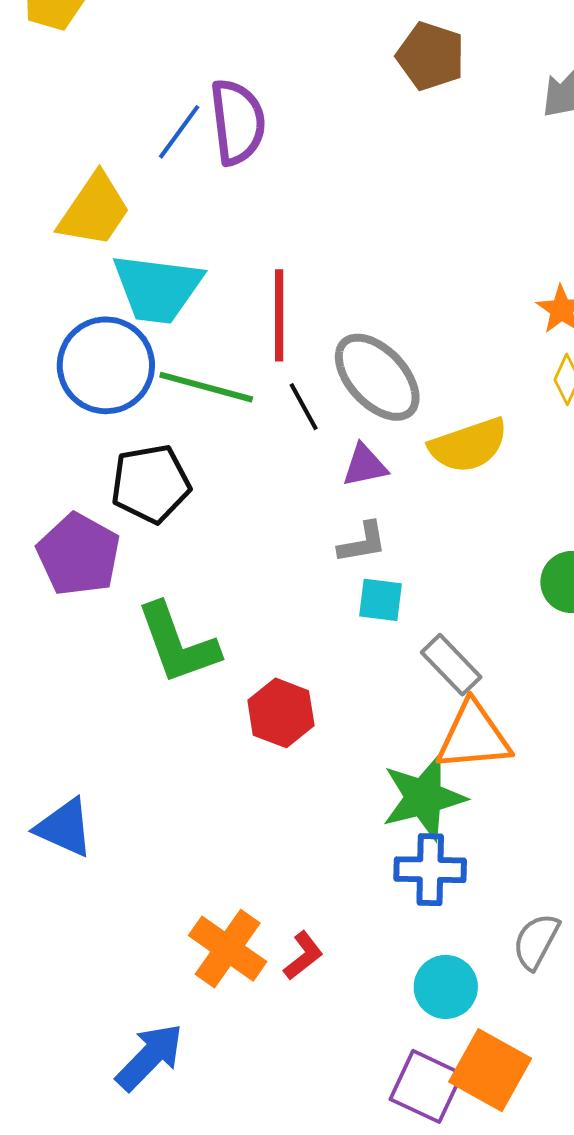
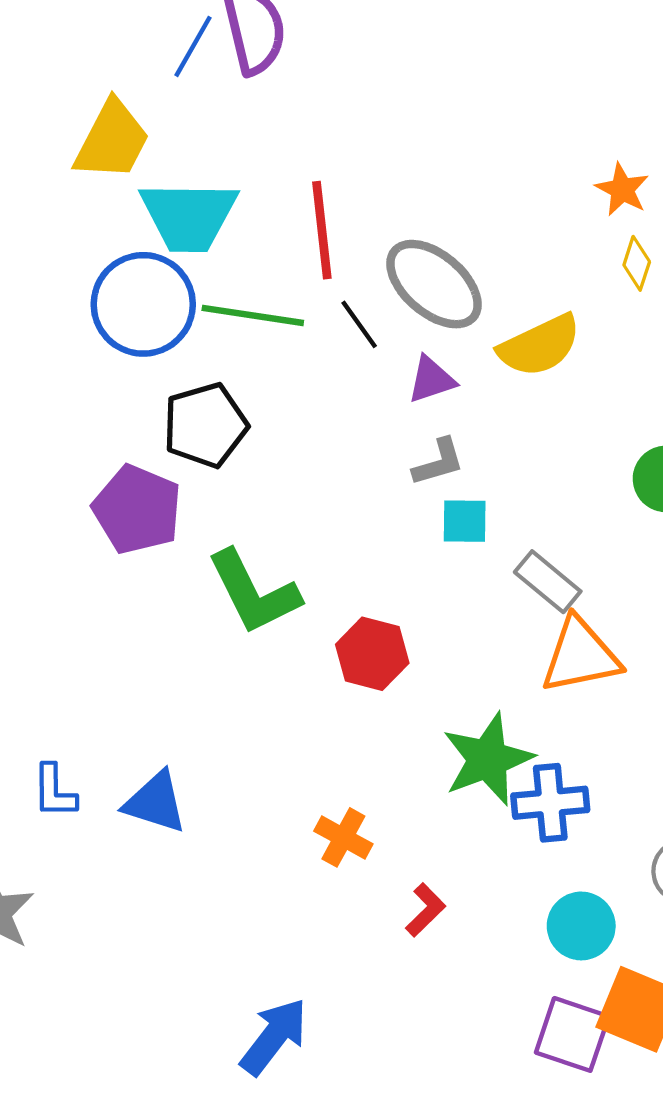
green star: (424, 798) -> (488, 759), moved
orange cross: (228, 949) -> (343, 837), moved, size x0.7

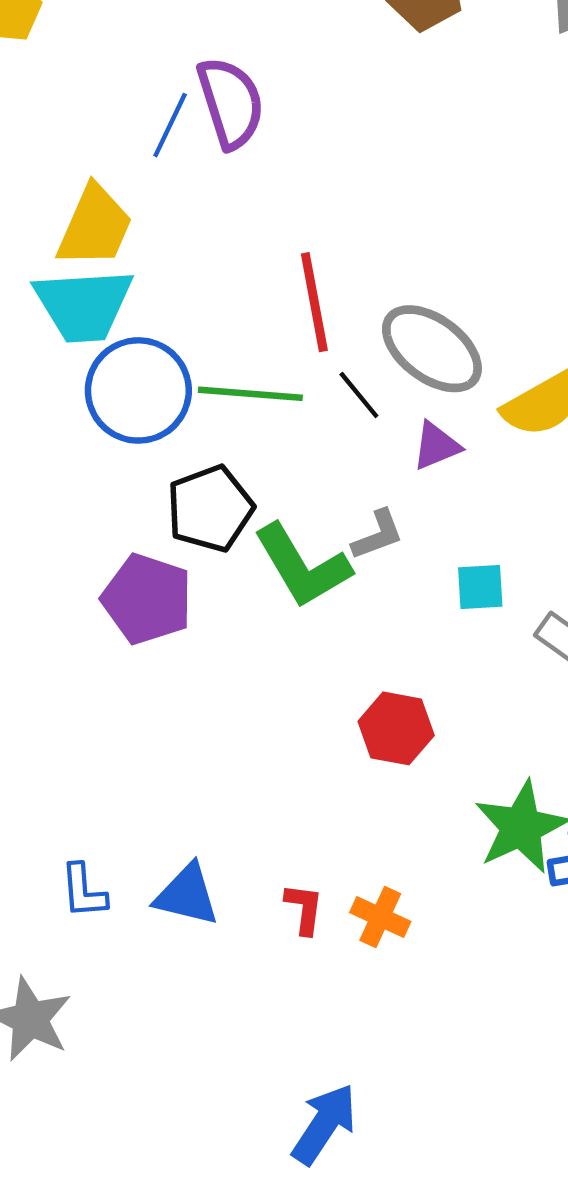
cyan trapezoid: (189, 216) -> (83, 305), moved
gray L-shape: (438, 462) -> (378, 535), moved
green L-shape: (254, 592) -> (302, 566), moved
red L-shape: (425, 910) -> (304, 909), moved, turned -34

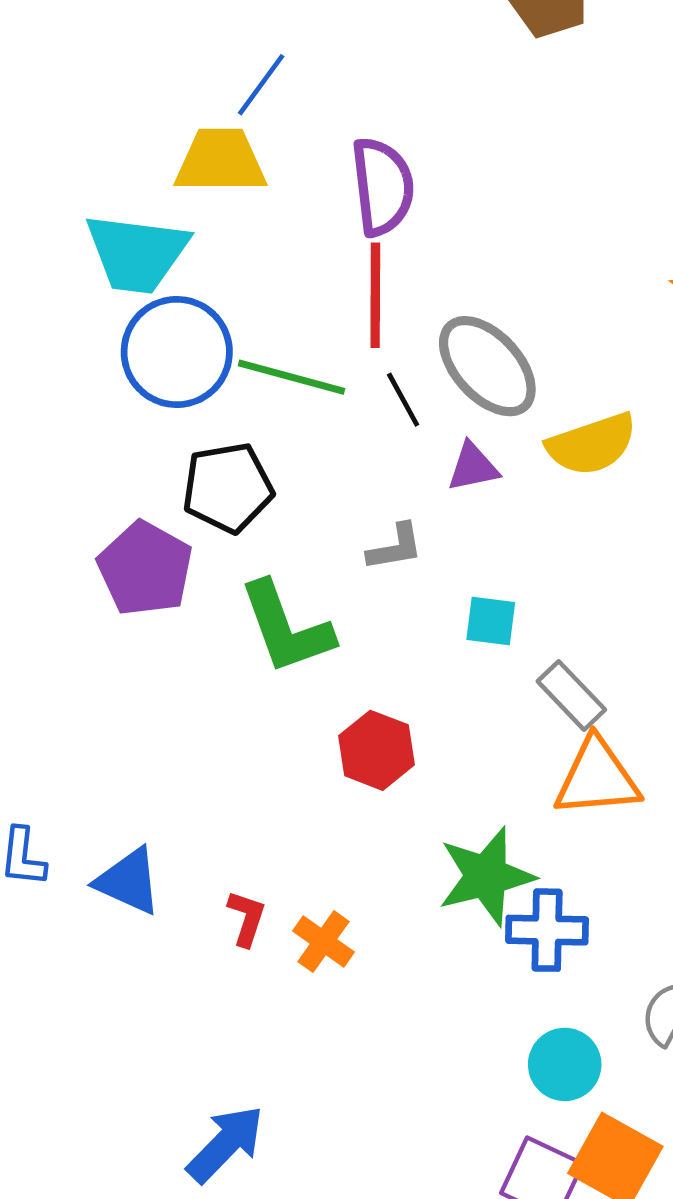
purple semicircle: (231, 103) -> (382, 187), moved
yellow trapezoid: (95, 226) -> (221, 161), moved, turned -124
green L-shape: (302, 566) -> (286, 628), moved

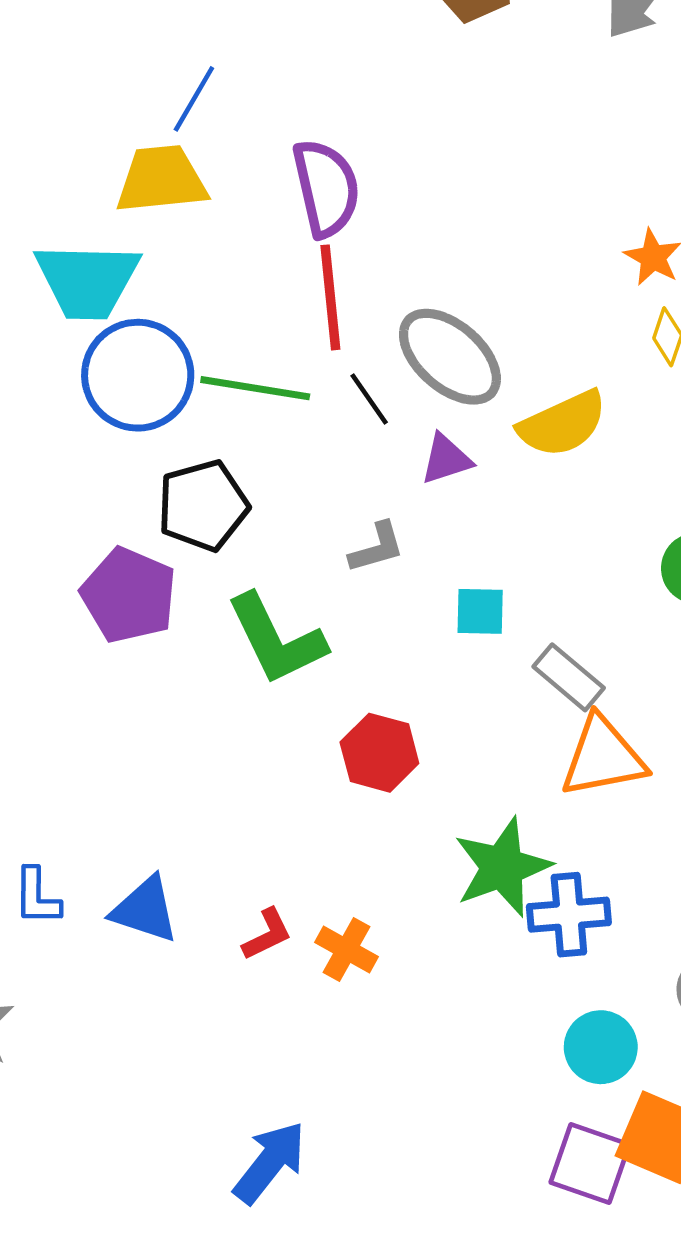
red L-shape: (247, 918) -> (267, 934), turned 52

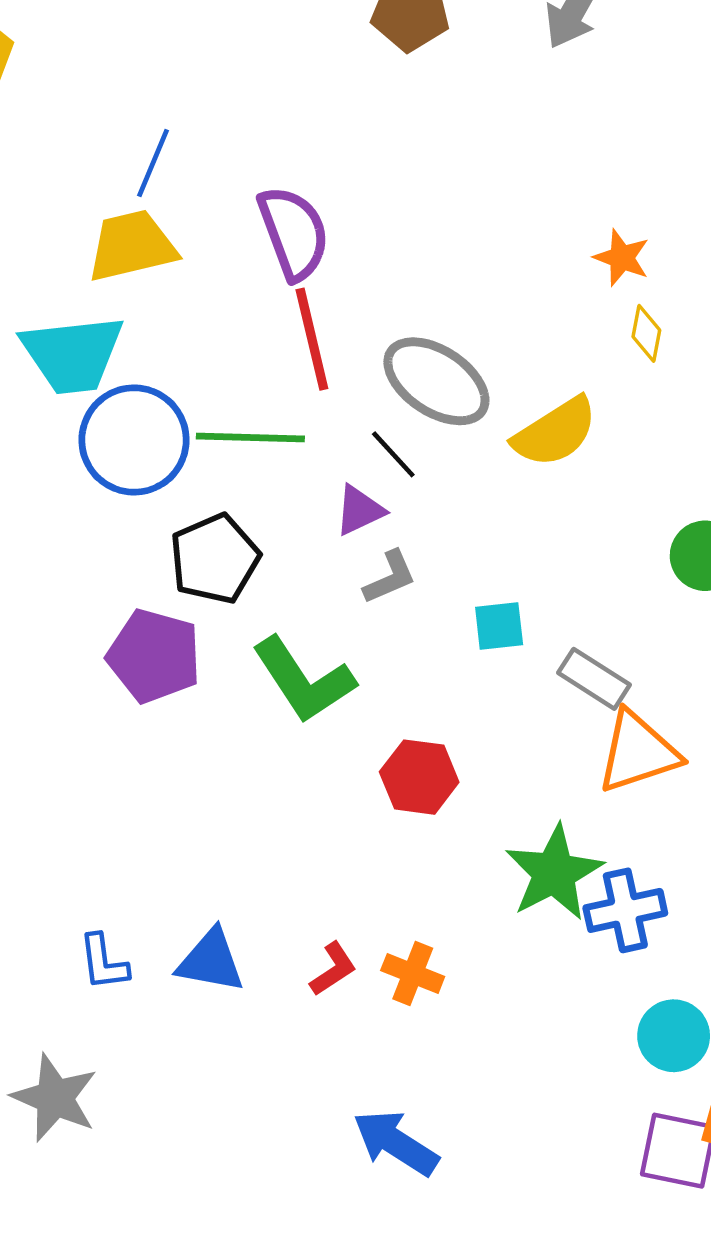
black line: (369, 399) -> (393, 454), moved
purple triangle: (446, 459) -> (359, 510), moved
blue arrow: (270, 1162) -> (396, 1143), moved, turned -88

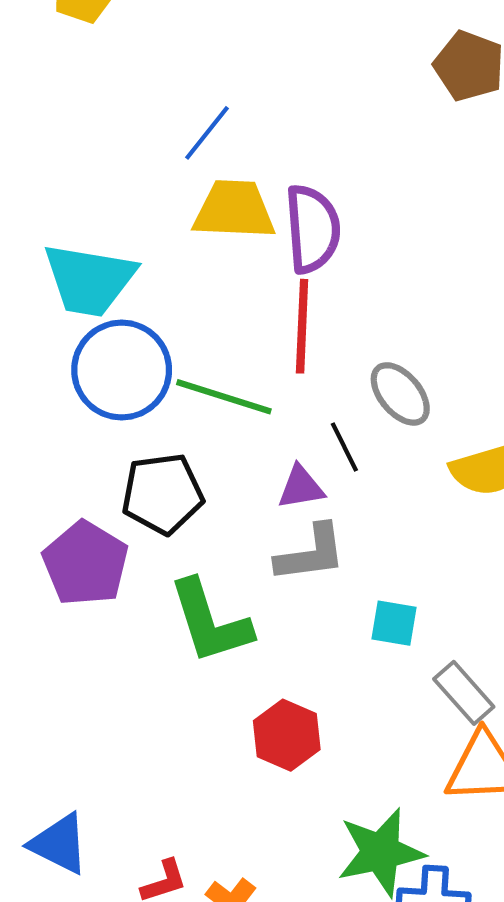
yellow trapezoid: (132, 246) -> (234, 210), moved
gray ellipse: (436, 381) -> (400, 394), size x0.7
gray L-shape: (390, 577) -> (311, 553), size x1.4

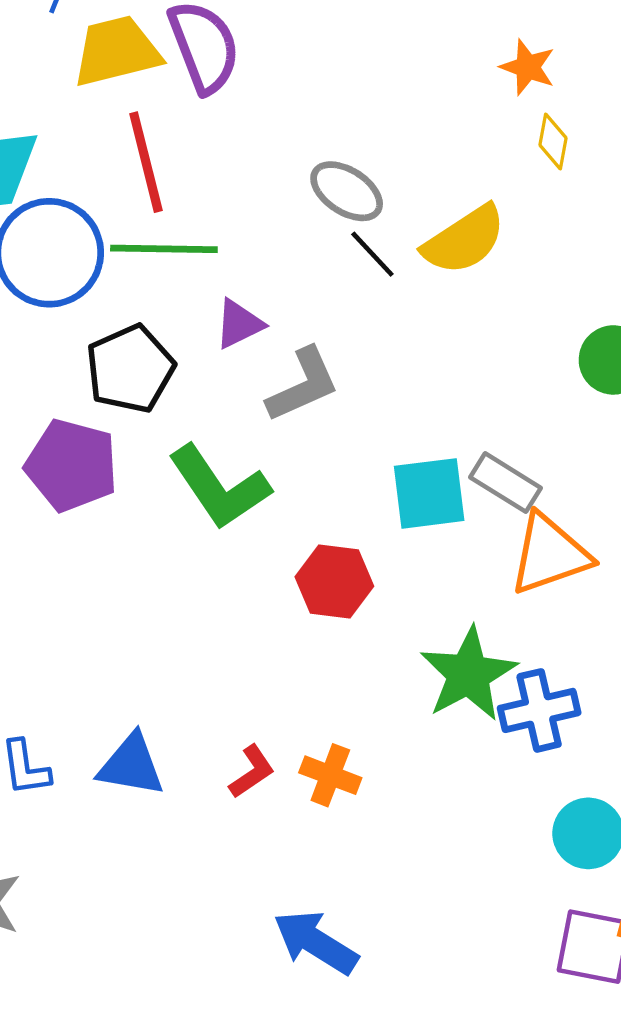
red line: (302, 326) -> (146, 162), moved
black line: (344, 447) -> (372, 254), moved
purple triangle: (301, 487) -> (239, 324), moved
cyan square: (394, 623) -> (429, 493), moved, size x1.5

